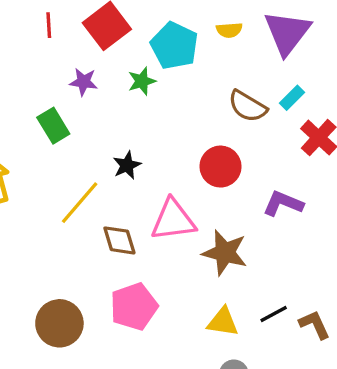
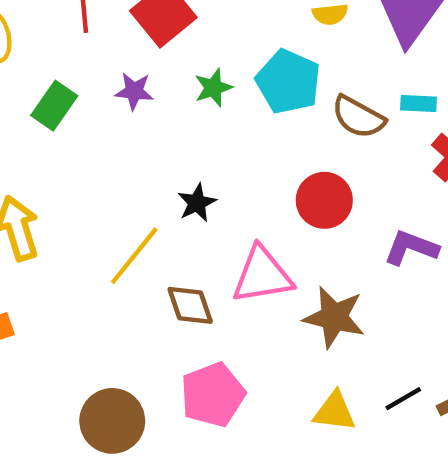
cyan pentagon: (174, 46) -> (288, 82), moved
cyan rectangle: (292, 98) -> (418, 103), turned 50
green rectangle: (53, 126) -> (54, 106), moved, turned 68

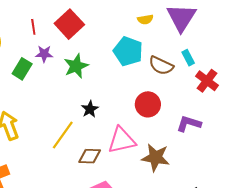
green star: (213, 88) -> (76, 66), moved, size x1.4
purple star: (134, 91) -> (44, 54), moved
cyan rectangle: (418, 103) -> (188, 58), turned 63
brown diamond: (190, 305) -> (90, 156), turned -65

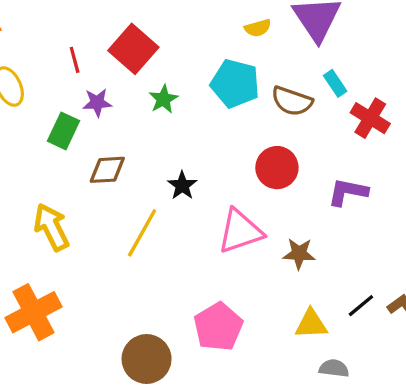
green star: (76, 66) -> (163, 99), moved, size x0.7
brown diamond: (90, 156) -> (107, 170), moved
brown star: (156, 157) -> (299, 254), size x0.7

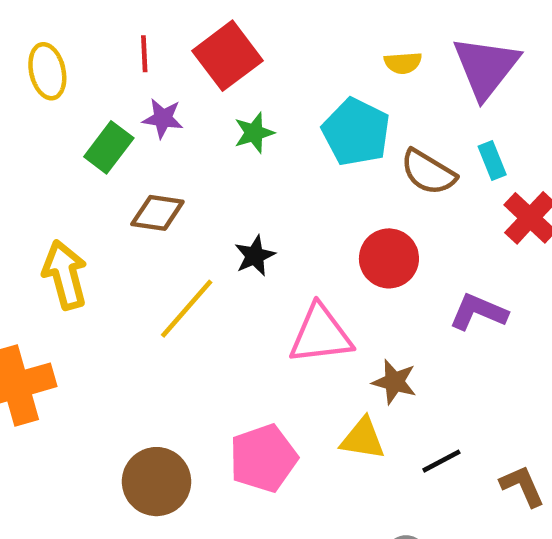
black line: (361, 306) -> (441, 461), moved
yellow triangle: (311, 324) -> (363, 439), moved

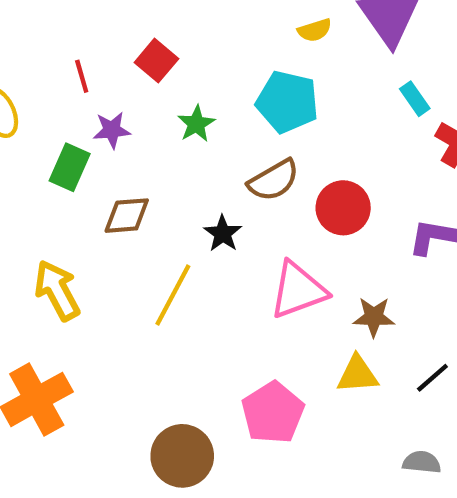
red square: (228, 56) -> (156, 61), size x0.7
brown semicircle: (428, 172) -> (274, 180), moved, turned -48

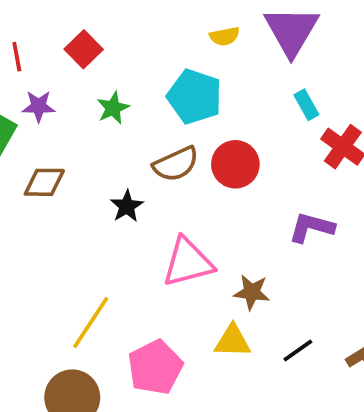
red circle: (343, 208) -> (235, 164), moved
yellow line: (173, 295) -> (91, 322), moved

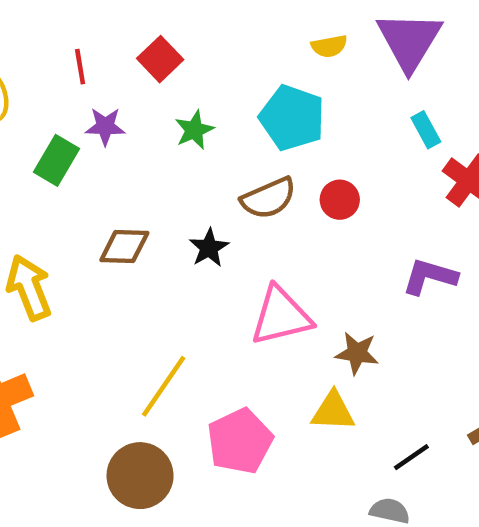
red circle: (235, 164) -> (340, 200), size x0.7
brown diamond: (44, 182) -> (124, 246), moved
black line: (298, 351) -> (411, 457), moved

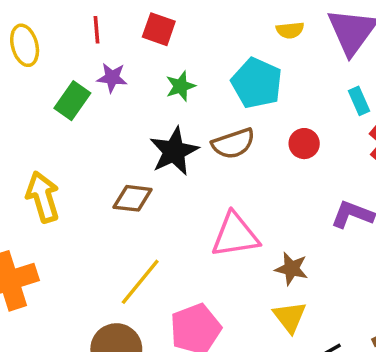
red square: (160, 59) -> (159, 29), turned -32
red circle: (340, 200) -> (304, 144), moved
brown diamond: (124, 246) -> (133, 198), moved
black star: (209, 248) -> (174, 151), moved, size x1.6
yellow triangle: (333, 411) -> (290, 317), moved, turned 45

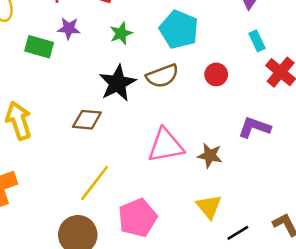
green rectangle: (72, 101) -> (39, 47), turned 72
brown star: (291, 269) -> (210, 155), moved

